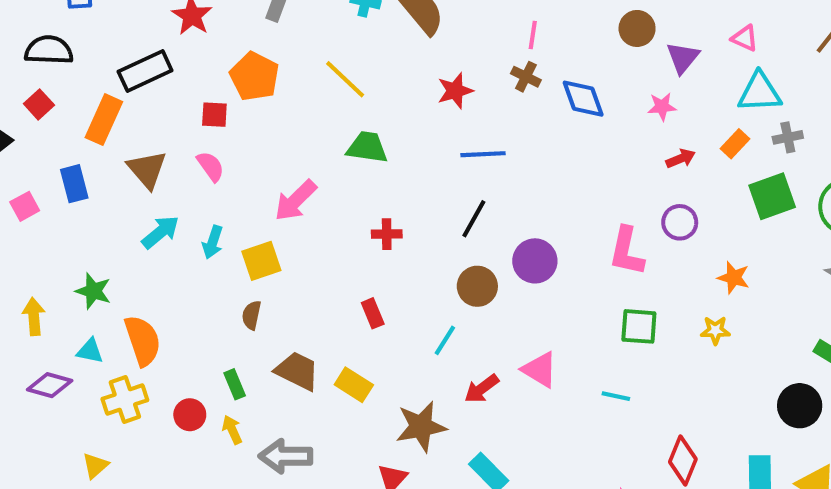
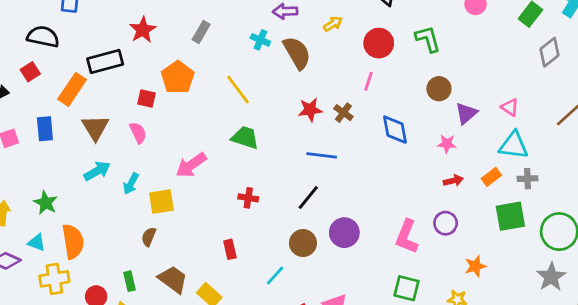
brown cross: (526, 77) -> (343, 113), moved
orange star: (734, 278) -> (475, 266), turned 30

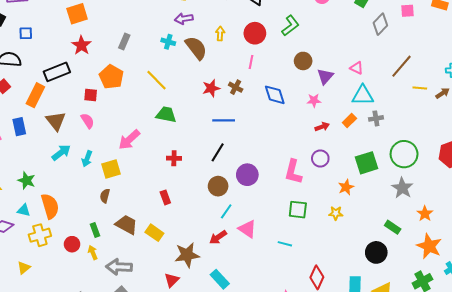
yellow arrow: (333, 24) -> (220, 34), moved, turned -48
green L-shape: (428, 39) -> (290, 26), turned 75
green square: (510, 216) -> (367, 163), moved
cyan line: (275, 276) -> (226, 211), moved

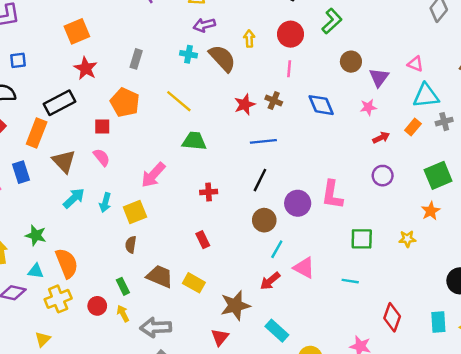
pink L-shape: (293, 172) -> (332, 195), moved
orange star: (346, 187) -> (431, 211), moved

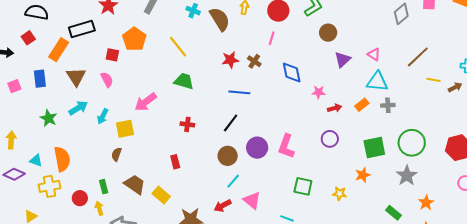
brown circle: (351, 62) -> (328, 33), moved
pink star: (368, 107) -> (319, 92), moved
green star: (36, 235) -> (49, 118), moved

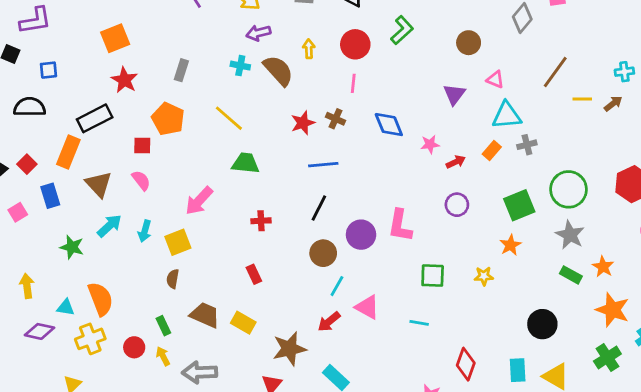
brown circle: (328, 33) -> (469, 43), moved
red square: (28, 38) -> (27, 164), moved
green rectangle: (394, 213) -> (571, 275), moved

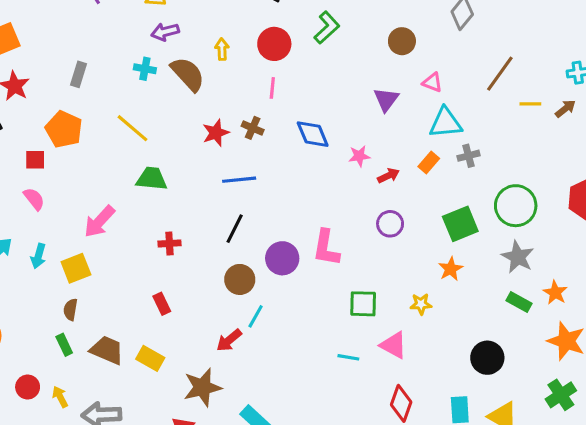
pink triangle: (367, 307) -> (394, 345), moved
red arrow: (329, 322) -> (229, 340), moved
green rectangle: (163, 326) -> (64, 345), moved

